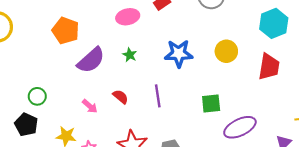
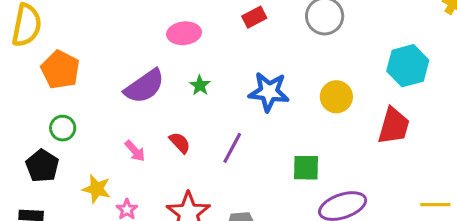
pink ellipse: (128, 17) -> (184, 33), moved
orange pentagon: (66, 31) -> (60, 70), moved
purple line: (158, 96) -> (232, 148), turned 30

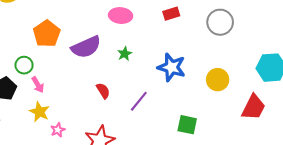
orange pentagon: (60, 70) -> (47, 34), moved
pink arrow: (135, 151) -> (38, 85), moved

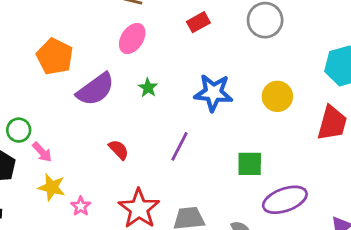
pink ellipse: (121, 16) -> (132, 38), turned -50
orange pentagon: (47, 34) -> (55, 57), moved
red semicircle: (103, 91) -> (119, 150), moved

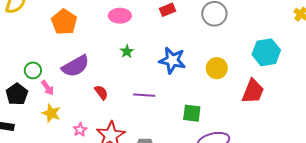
pink ellipse: (132, 38) -> (120, 16), turned 50
purple semicircle: (95, 89) -> (75, 66), moved
purple line: (180, 146) -> (144, 95), turned 60
pink star: (81, 206) -> (80, 130), moved

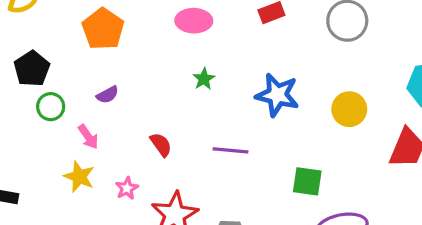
purple semicircle: (75, 66) -> (107, 95), moved, size x0.5
pink arrow: (47, 88) -> (88, 137), moved
black pentagon: (17, 94) -> (32, 69), moved
pink star: (80, 130) -> (127, 188), moved

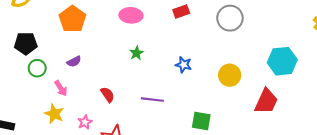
black pentagon: (32, 69) -> (26, 43), turned 30
blue star: (277, 95) -> (183, 65), size x0.6

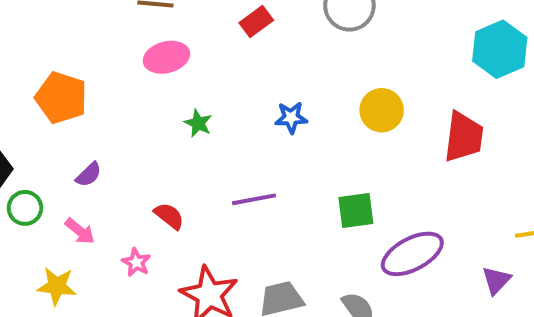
cyan hexagon: (282, 61) -> (500, 49), moved
yellow star: (54, 114) -> (57, 286), moved
pink star: (85, 122) -> (136, 262), moved

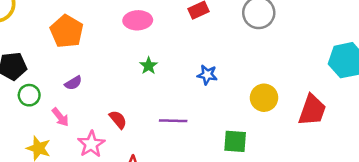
yellow circle: (382, 110) -> (264, 98), moved
pink star: (136, 262) -> (91, 144), size x1.5

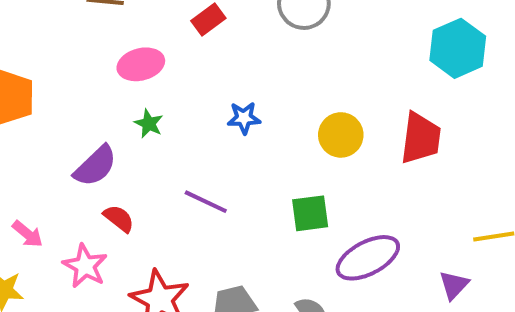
pink ellipse: (138, 20) -> (141, 64), moved
purple semicircle: (73, 83) -> (95, 166), moved, size x1.6
purple line: (173, 121) -> (206, 202), turned 36

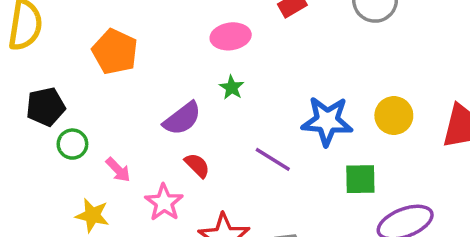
blue star: (244, 118) -> (327, 121), moved, size x1.8

